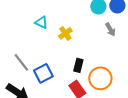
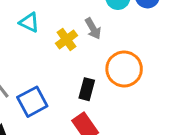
gray arrow: (110, 29) -> (93, 29), moved
orange circle: (100, 78) -> (124, 69), moved

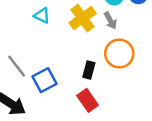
gray arrow: (93, 29) -> (110, 21), moved
yellow cross: (67, 39) -> (83, 18), moved, size x1.5

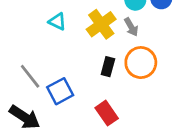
black rectangle: (89, 70) -> (108, 67), moved

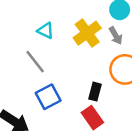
black rectangle: (108, 67) -> (95, 92), moved
gray line: (30, 76) -> (35, 62), moved

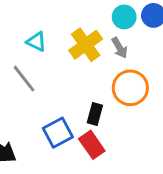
blue square: (48, 97) -> (58, 133), moved

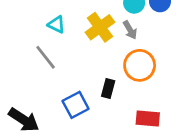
red rectangle: (92, 145) -> (148, 118), moved, turned -50

